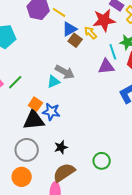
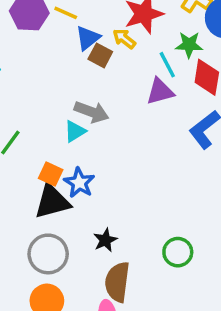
blue star: (51, 112) -> (79, 183), turned 30
brown semicircle: (64, 172) -> (117, 282), turned -40

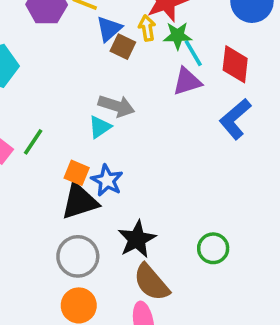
yellow arrow: (124, 39) -> (147, 28), turned 45
green star: (189, 45) -> (178, 36), moved
black star: (105, 240) -> (137, 239), size x1.5
brown semicircle: (117, 282) -> (151, 282), turned -45

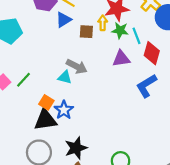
blue triangle: (109, 29) -> (63, 20), moved
brown square: (123, 47) -> (86, 32), turned -32
cyan line: (193, 53) -> (136, 36), moved
cyan triangle: (100, 127) -> (65, 77), turned 40

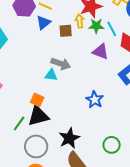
purple triangle: (121, 59) -> (101, 52), turned 36
green line: (23, 80) -> (19, 123), moved
blue star: (64, 110) -> (95, 100), moved

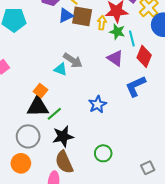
brown square: (66, 31) -> (82, 16), moved, size x1.5
green line: (19, 123) -> (54, 114), moved

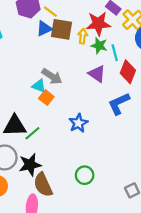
orange square: (41, 91) -> (46, 98), moved
black star: (63, 136) -> (30, 165), moved

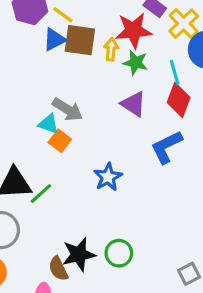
cyan line: (115, 53) -> (175, 72), moved
black star: (30, 165) -> (79, 254), moved
brown semicircle: (43, 185) -> (58, 269), size x0.7

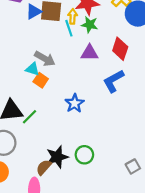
cyan line: (175, 72) -> (69, 28), moved
purple triangle: (133, 104) -> (90, 53), turned -30
brown semicircle: (58, 269) -> (44, 167), turned 70

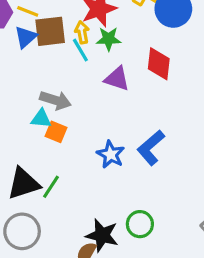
purple triangle: (90, 53) -> (117, 79), turned 30
blue L-shape: (113, 81) -> (151, 148), moved
black star: (57, 157) -> (102, 235), turned -30

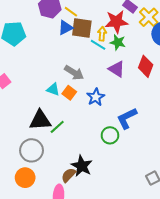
cyan line: (80, 50) -> (98, 45), turned -42
cyan triangle: (41, 119) -> (53, 89), moved
blue star: (111, 154) -> (96, 97), moved
green circle: (140, 224) -> (110, 135), moved

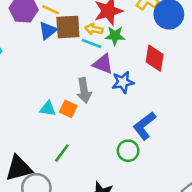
yellow arrow: (102, 34) -> (94, 29), turned -72
purple triangle: (117, 69) -> (103, 64), moved
gray arrow: (74, 73) -> (84, 90), moved, turned 60
blue star: (96, 97) -> (123, 82), moved, turned 30
black triangle: (40, 120) -> (19, 168), moved

